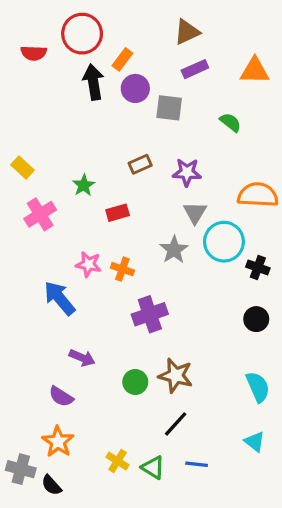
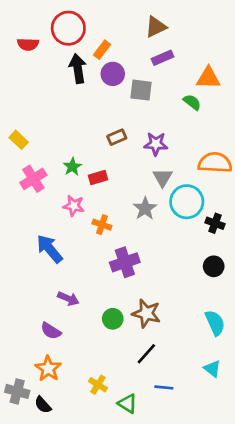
orange triangle: (255, 71) -> (208, 78), moved
green star: (84, 185) -> (72, 167), moved
pink star: (89, 264) -> (74, 206), moved
green triangle: (153, 467) -> (128, 404), moved

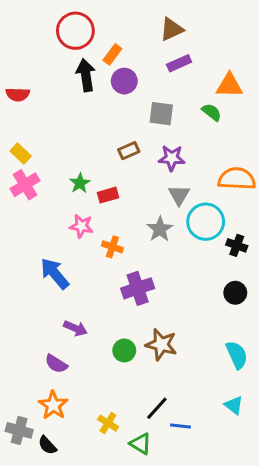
red semicircle: (28, 44) -> (18, 94), moved
gray square: (141, 90) -> (161, 114), moved
pink cross: (33, 179) -> (25, 185), moved
black line: (146, 354) -> (157, 408), moved

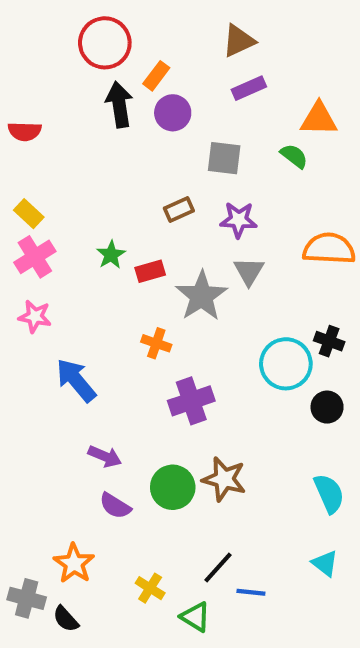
cyan circle: (206, 222) -> (286, 364), moved
pink star: (81, 226) -> (35, 317), moved
gray star: (160, 229) -> (202, 296), moved, size x1.4
green circle: (124, 350) -> (173, 487), size x1.4
purple semicircle: (56, 364) -> (115, 506), moved

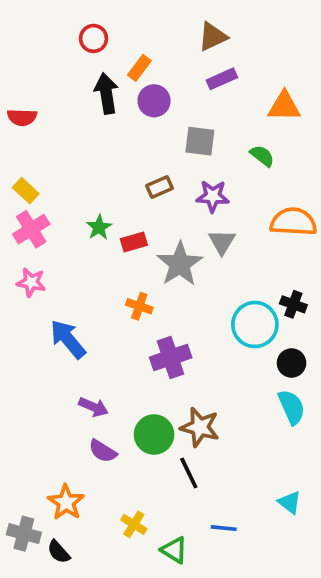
red circle: (105, 43) -> (94, 38), size x0.6
green semicircle: (294, 156) -> (262, 156), moved
cyan semicircle: (329, 493) -> (292, 407), moved
black line: (218, 568) -> (189, 473), moved, turned -68

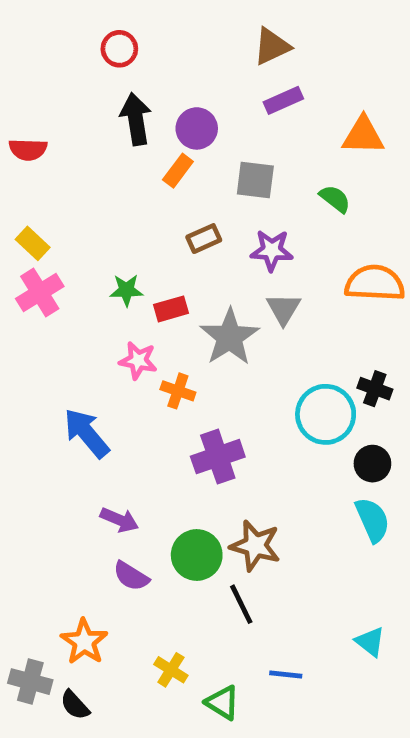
orange rectangle: (139, 68) -> (178, 171), moved
green star: (99, 227) -> (126, 290), turned 30
pink star: (31, 282) -> (138, 360), moved

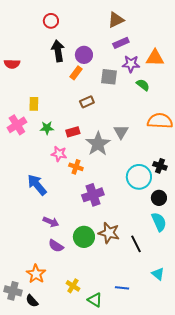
yellow rectangle: (33, 243) -> (34, 104), moved, turned 48
purple star: (272, 250) -> (131, 64), moved
green star: (126, 290) -> (47, 128), moved
black line: (241, 604) -> (136, 244), moved

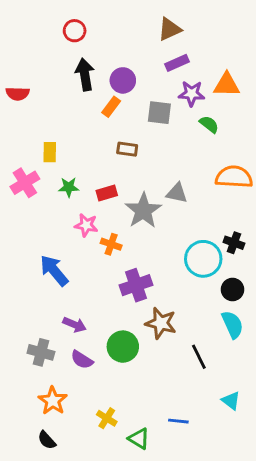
brown rectangle: (87, 102) -> (127, 149), turned 32
gray triangle: (121, 132) -> (177, 193), turned -49
brown star: (109, 233) -> (161, 323), moved
gray cross: (13, 291) -> (41, 352), moved

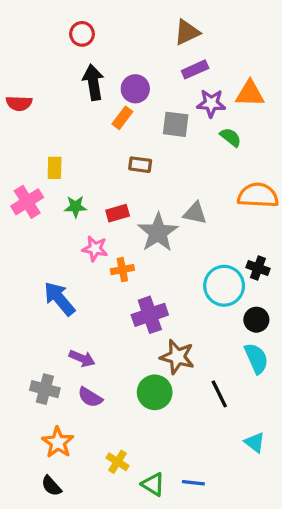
orange cross: (111, 244) -> (122, 270), turned -30
green circle: (123, 347) -> (155, 392), moved
blue line: (178, 421) -> (193, 483), moved

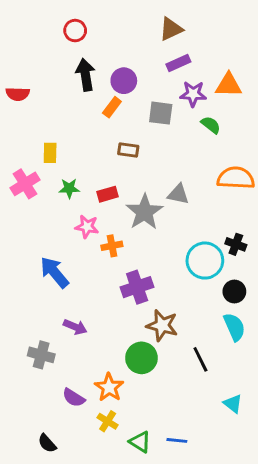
purple semicircle: (90, 397) -> (74, 398), moved
orange star: (58, 442) -> (109, 387), moved

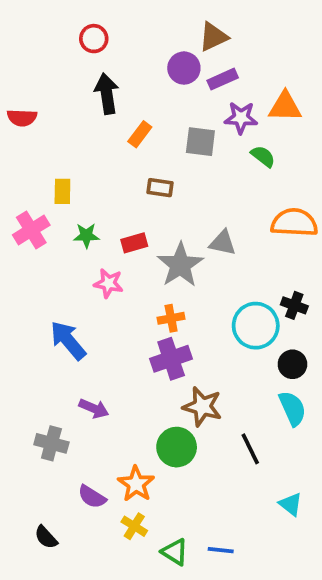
purple circle: (124, 81) -> (184, 68), moved
orange cross: (112, 246) -> (171, 318), moved
black semicircle: (47, 443) -> (46, 537), moved

